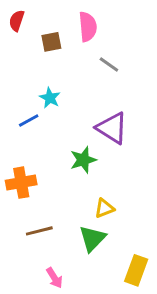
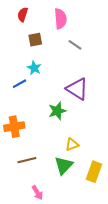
red semicircle: (17, 21) -> (23, 15), moved
brown square: (51, 42) -> (35, 40), moved
yellow rectangle: (136, 270) -> (94, 172), moved

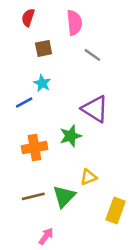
orange cross: (14, 127) -> (35, 148), moved
green triangle: (64, 165) -> (64, 196), moved
pink arrow: (37, 193) -> (46, 236), turned -112

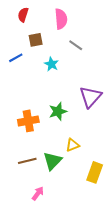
cyan star: (42, 83) -> (51, 64), moved
blue line: (24, 102) -> (16, 58), moved
purple triangle: (95, 109) -> (90, 97), moved, turned 40

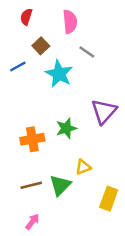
brown square: (36, 40) -> (41, 46), turned -32
cyan star: (51, 64) -> (59, 74), size x1.6
pink arrow: (38, 193) -> (32, 222), moved

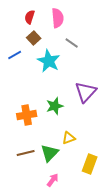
red semicircle: (26, 17) -> (30, 17), moved
pink arrow: (32, 222) -> (53, 180), moved

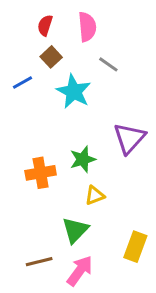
yellow triangle: (69, 138) -> (95, 195), moved
brown line: (26, 153) -> (39, 262), moved
pink arrow: (53, 180) -> (80, 271), size x1.5

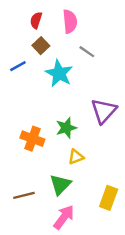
orange cross: (41, 173) -> (32, 139), turned 30
brown line: (39, 262) -> (24, 195), moved

